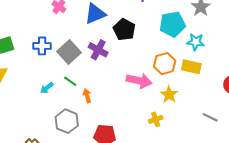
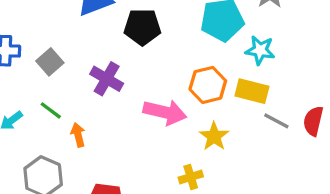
black pentagon: (124, 30) -> (142, 27), turned -30
purple cross: (98, 50) -> (107, 79), moved
gray square: (69, 52) -> (50, 62), size x0.7
gray line: (210, 117) -> (276, 121), moved

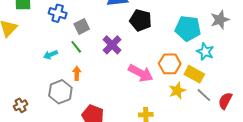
green line: (51, 110) -> (76, 47), moved
orange arrow: (78, 135) -> (77, 73), moved
yellow star: (214, 136) -> (177, 91), moved

